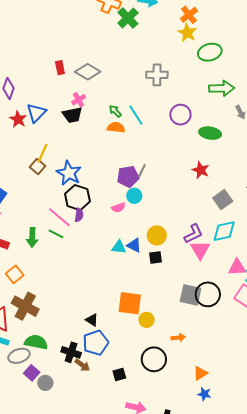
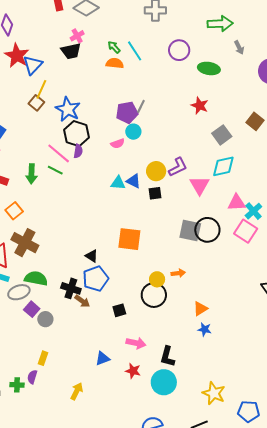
blue triangle: (36, 113) -> (33, 65), moved
red star: (18, 119) -> (17, 56), size x1.4
purple L-shape: (193, 234) -> (178, 167), moved
yellow circle: (147, 320) -> (157, 279), moved

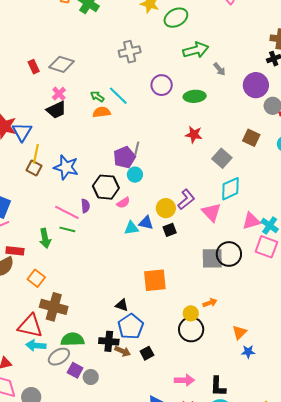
black hexagon: (77, 134) -> (106, 187), moved
pink semicircle: (118, 143) -> (123, 203), moved
black square: (119, 310) -> (147, 353), moved

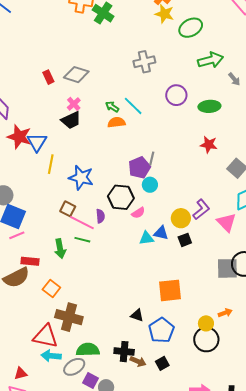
brown square: (34, 168) -> (68, 209), moved
blue pentagon: (131, 326) -> (161, 330), moved

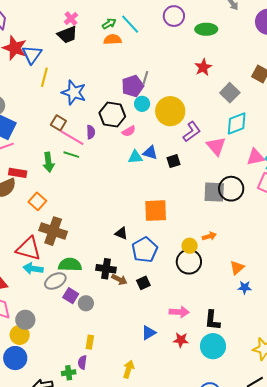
green arrow: (112, 107) -> (109, 24), turned 112
red star: (209, 145) -> (203, 67), turned 30
yellow circle: (181, 218) -> (170, 111), moved, size x1.5

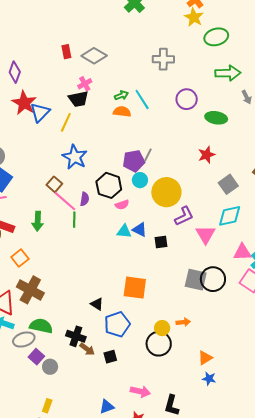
yellow line: (44, 77) -> (66, 122), moved
green line: (71, 155) -> (74, 220), moved, turned 63

